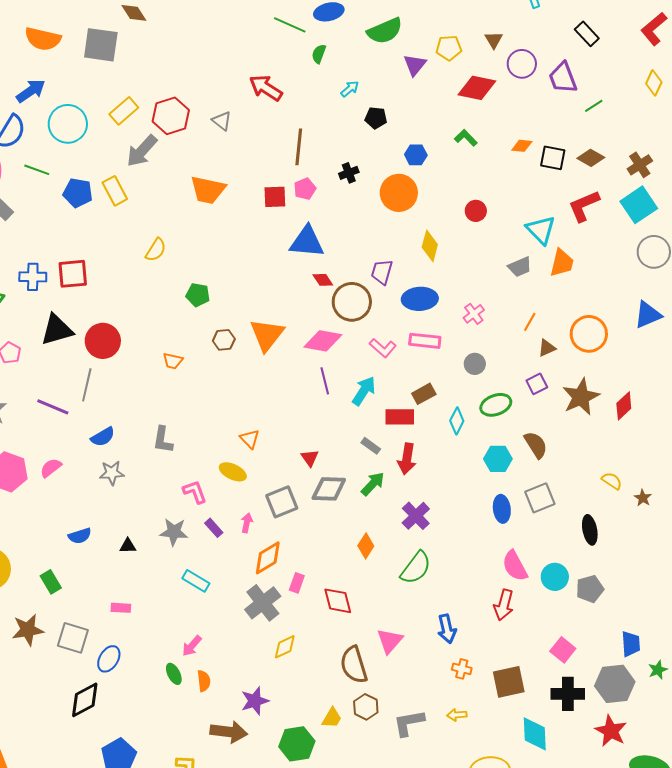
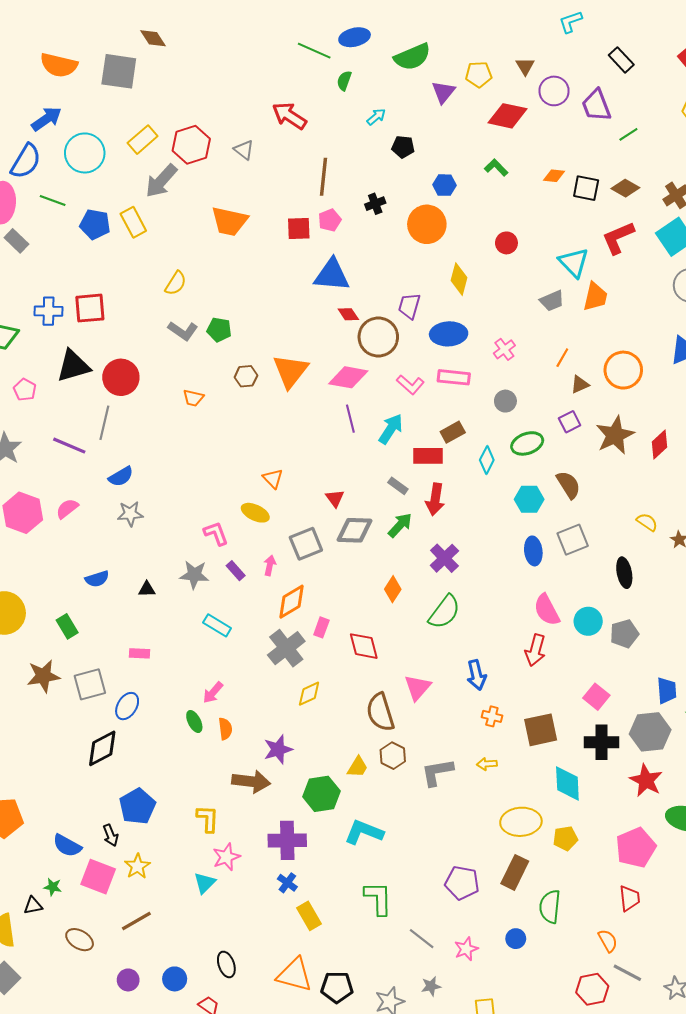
gray L-shape: (163, 440) -> (183, 331), moved, turned -64
gray square: (73, 638) -> (90, 684), turned -32

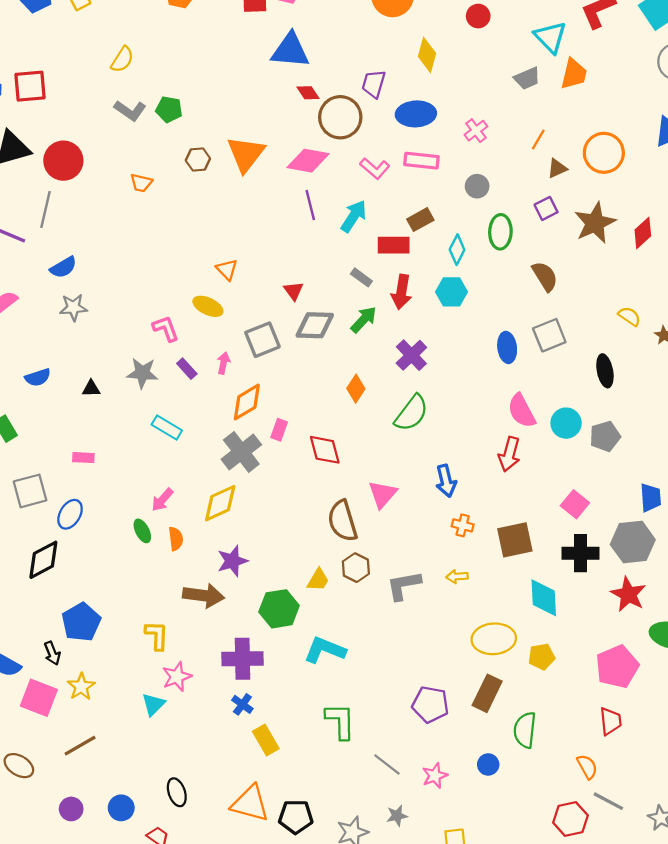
green ellipse: (527, 443) -> (500, 232), turned -68
cyan hexagon: (529, 499) -> (451, 292), moved
yellow diamond: (309, 694) -> (220, 503), moved, size x1.4

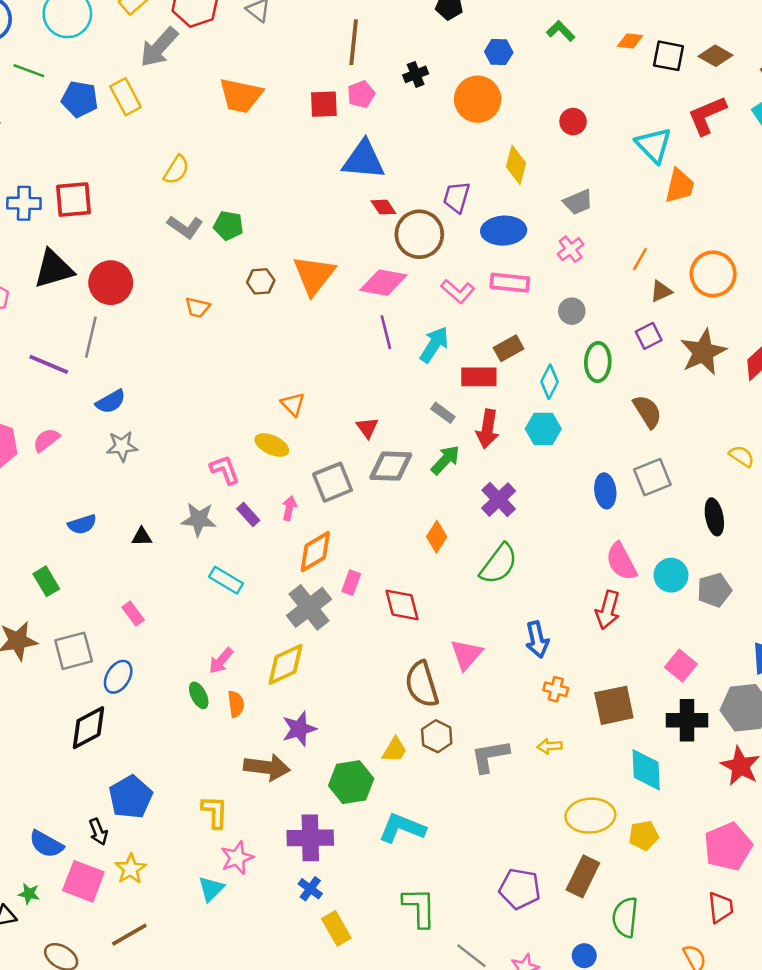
gray trapezoid: (527, 78) -> (578, 202), moved
pink rectangle: (83, 458) -> (133, 614), turned 50

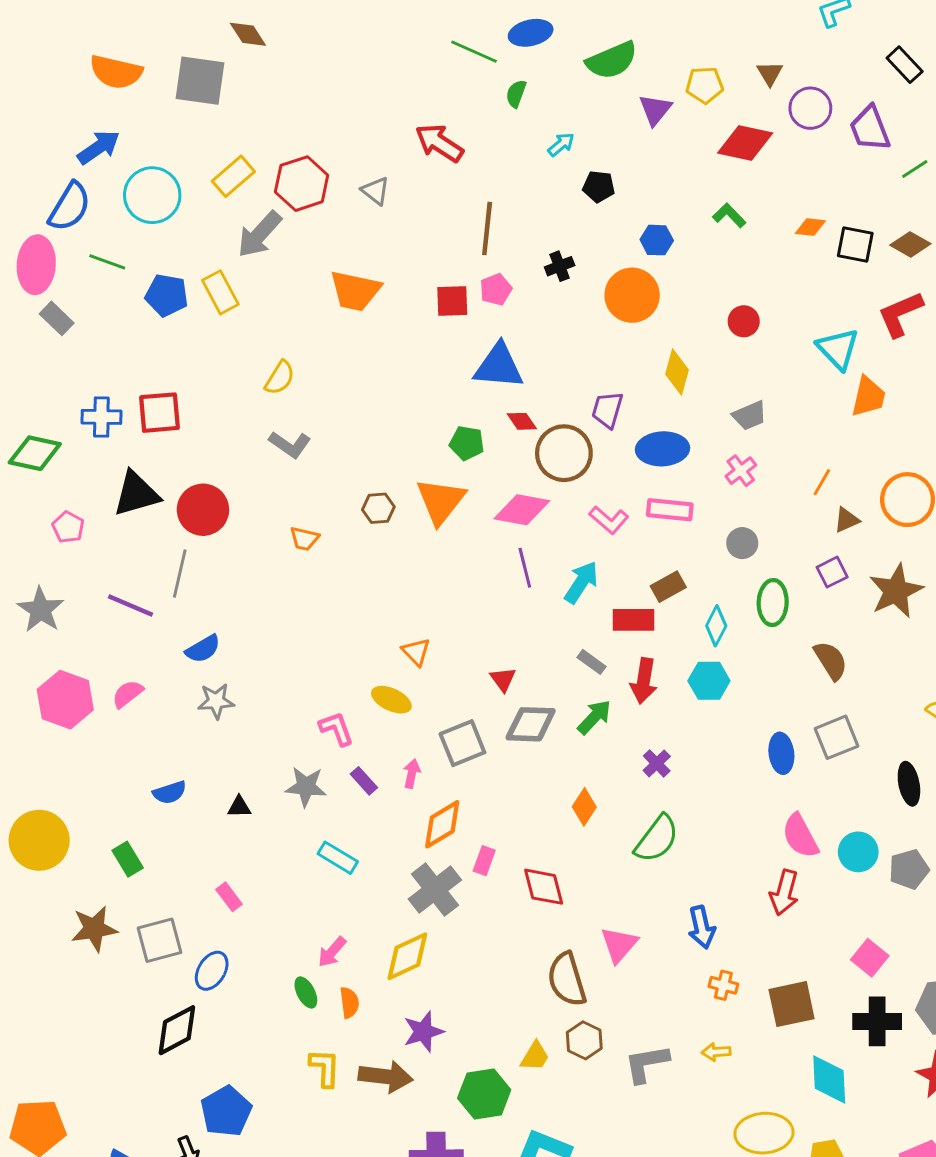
green pentagon: (228, 226) -> (467, 443), moved
purple cross: (499, 500) -> (657, 763), size x0.7
yellow L-shape: (215, 812) -> (325, 1068), moved

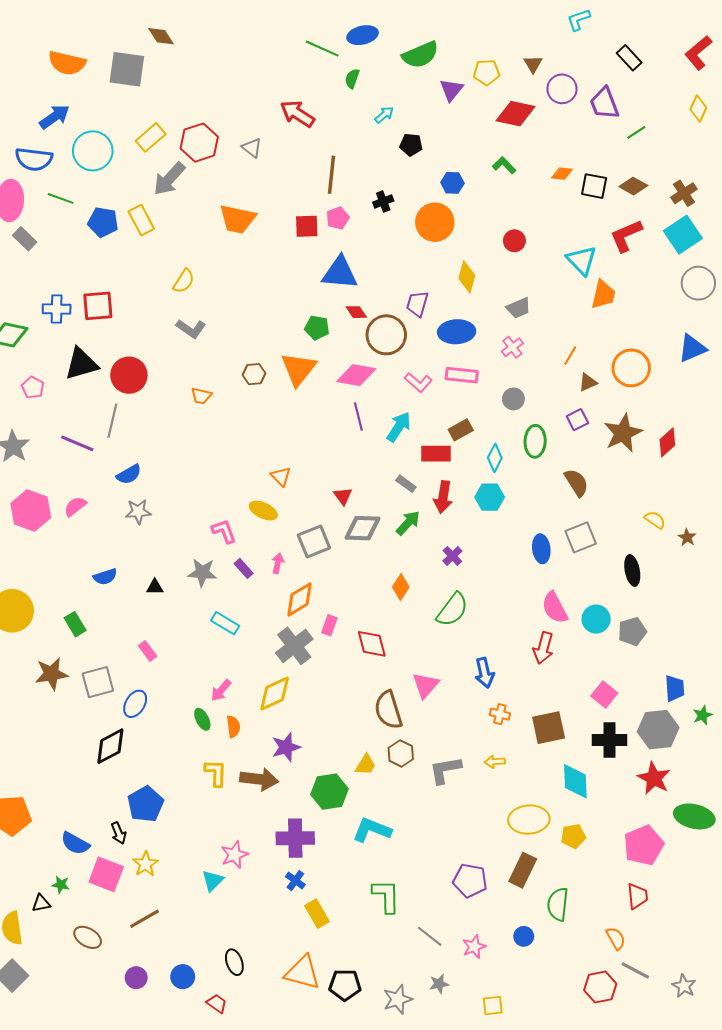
blue semicircle: (70, 207) -> (34, 159), turned 66

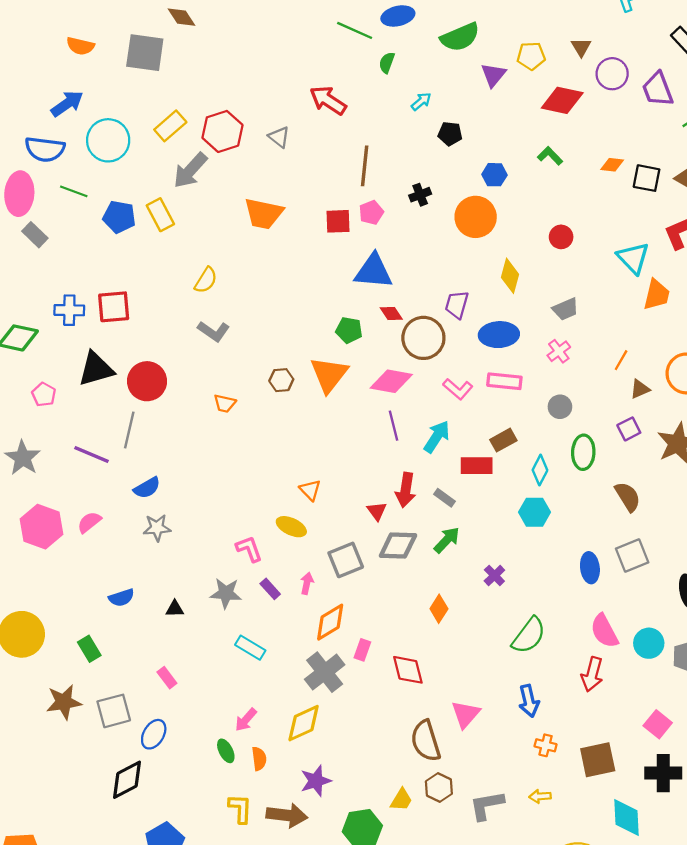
orange semicircle: (67, 63) -> (80, 46), size x0.7
red arrow: (443, 497) -> (406, 490), moved
green semicircle: (452, 610) -> (529, 635), moved

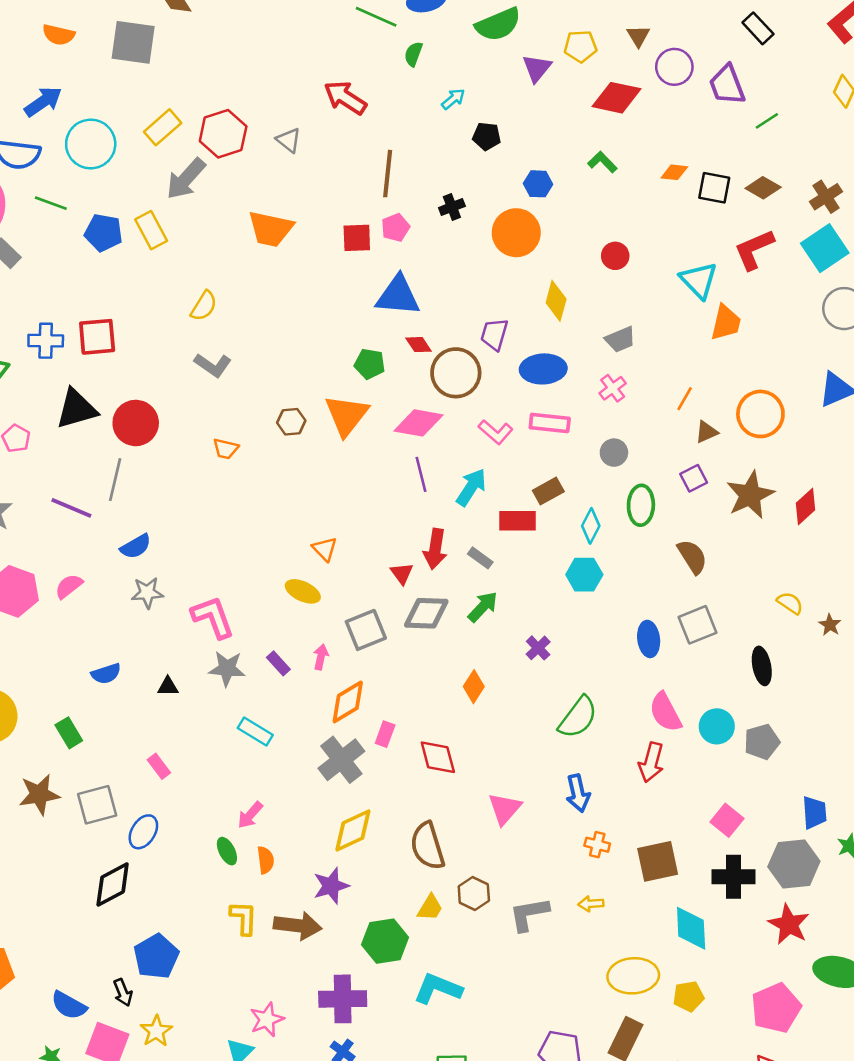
pink L-shape: (249, 549) -> (213, 617), moved, size x1.4
yellow diamond: (304, 723) -> (353, 831), moved
brown semicircle: (426, 741) -> (428, 846), moved

